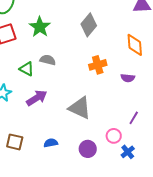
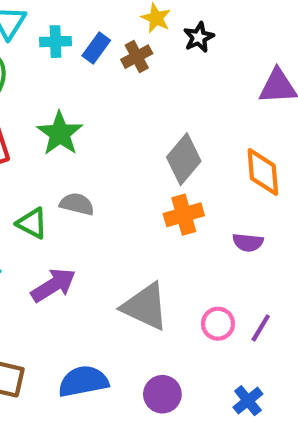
gray diamond: (89, 25) -> (184, 159), moved
pink circle: (114, 136) -> (218, 324), moved
blue semicircle: (51, 143) -> (83, 381), size x1.6

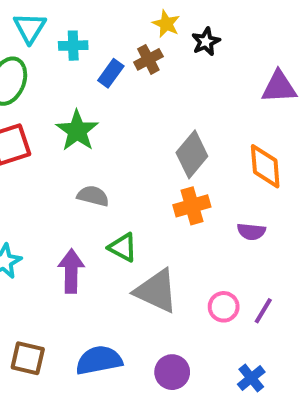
blue rectangle: (96, 48) -> (111, 73), moved
green triangle: (32, 223) -> (123, 247), moved
purple arrow: (53, 285) -> (71, 271), turned -57

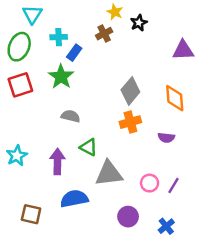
cyan cross: (73, 46) -> (59, 37), moved
blue rectangle: (111, 73) -> (74, 53), moved
gray triangle: (156, 291) -> (109, 174), turned -32
blue semicircle: (99, 360) -> (74, 199), moved
purple circle: (172, 372) -> (128, 217), moved

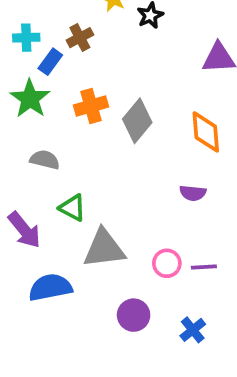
brown cross: (104, 34) -> (80, 38), moved
orange cross: (130, 122) -> (91, 106), moved
purple arrow: (57, 162) -> (24, 230), turned 140
purple line: (173, 185) -> (204, 267), turned 56

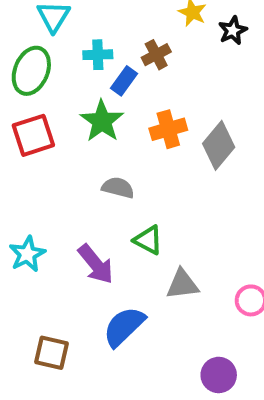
gray triangle: (104, 248) -> (182, 284), size x0.7
blue semicircle: (50, 287) -> (124, 327), turned -33
purple circle: (134, 315) -> (219, 375), moved

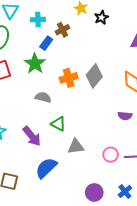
cyan cross: (98, 55) -> (38, 20), moved
orange cross: (168, 129) -> (69, 78), moved

